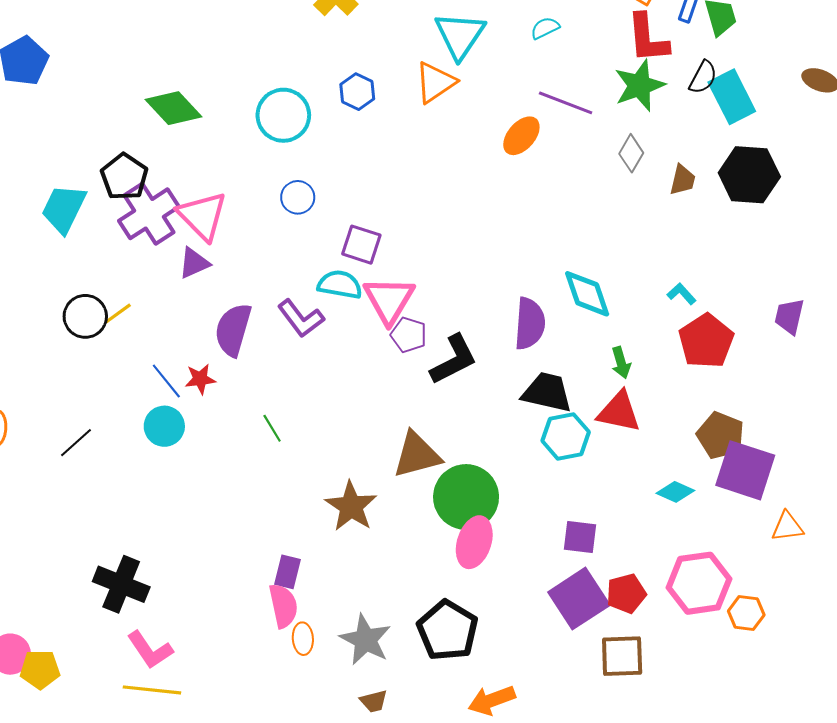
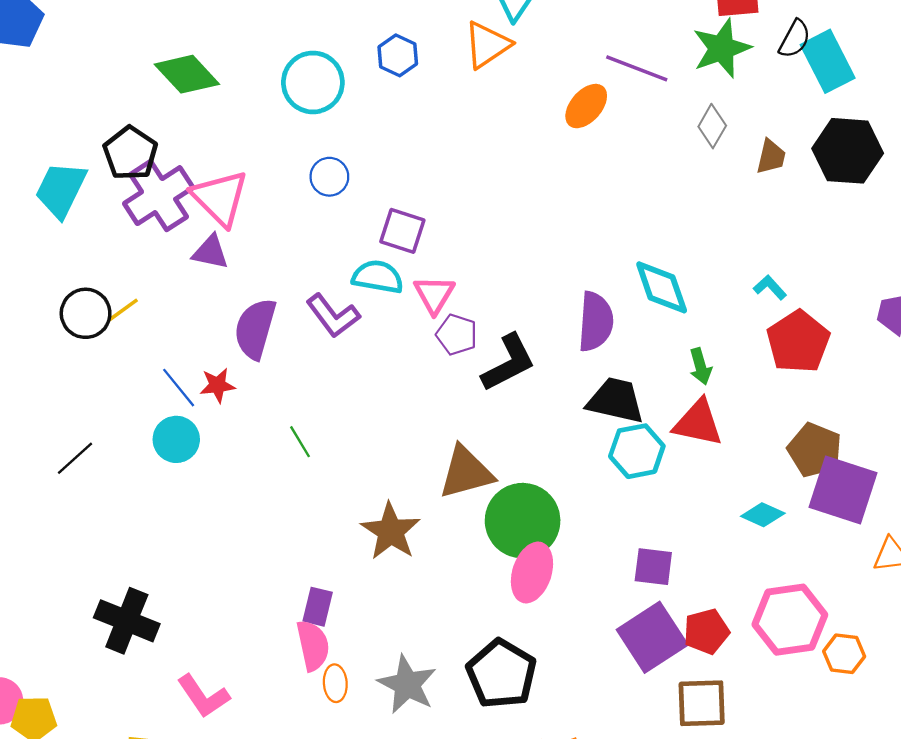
purple triangle: (194, 263) -> (210, 252), turned 36
pink triangle: (389, 300) -> (434, 295), size x0.7
pink L-shape: (150, 650) -> (203, 696), moved

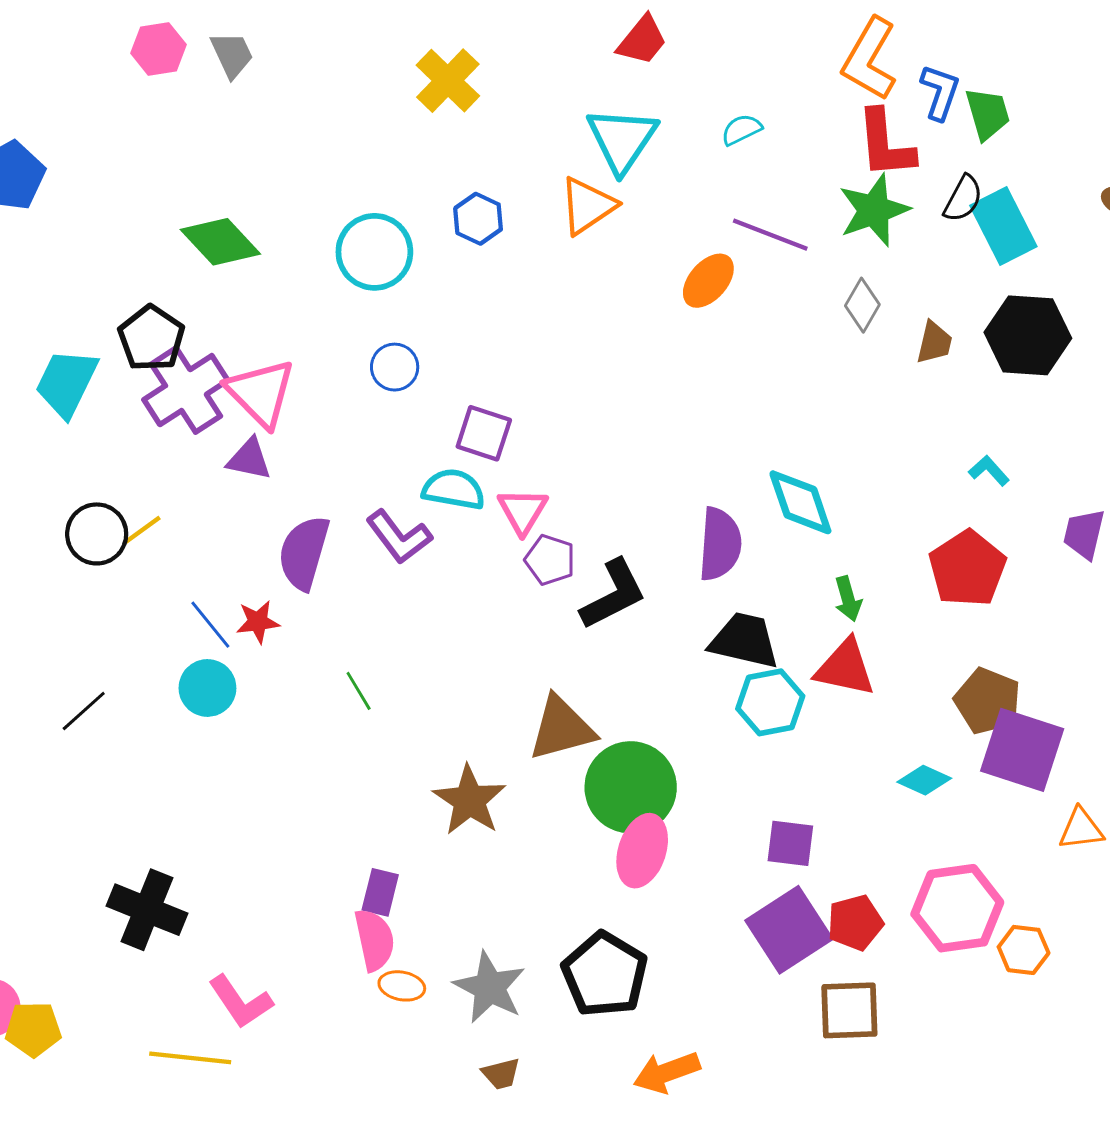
cyan L-shape: (770, 287) -> (989, 471), moved
orange ellipse: (335, 683) -> (402, 986), turned -75

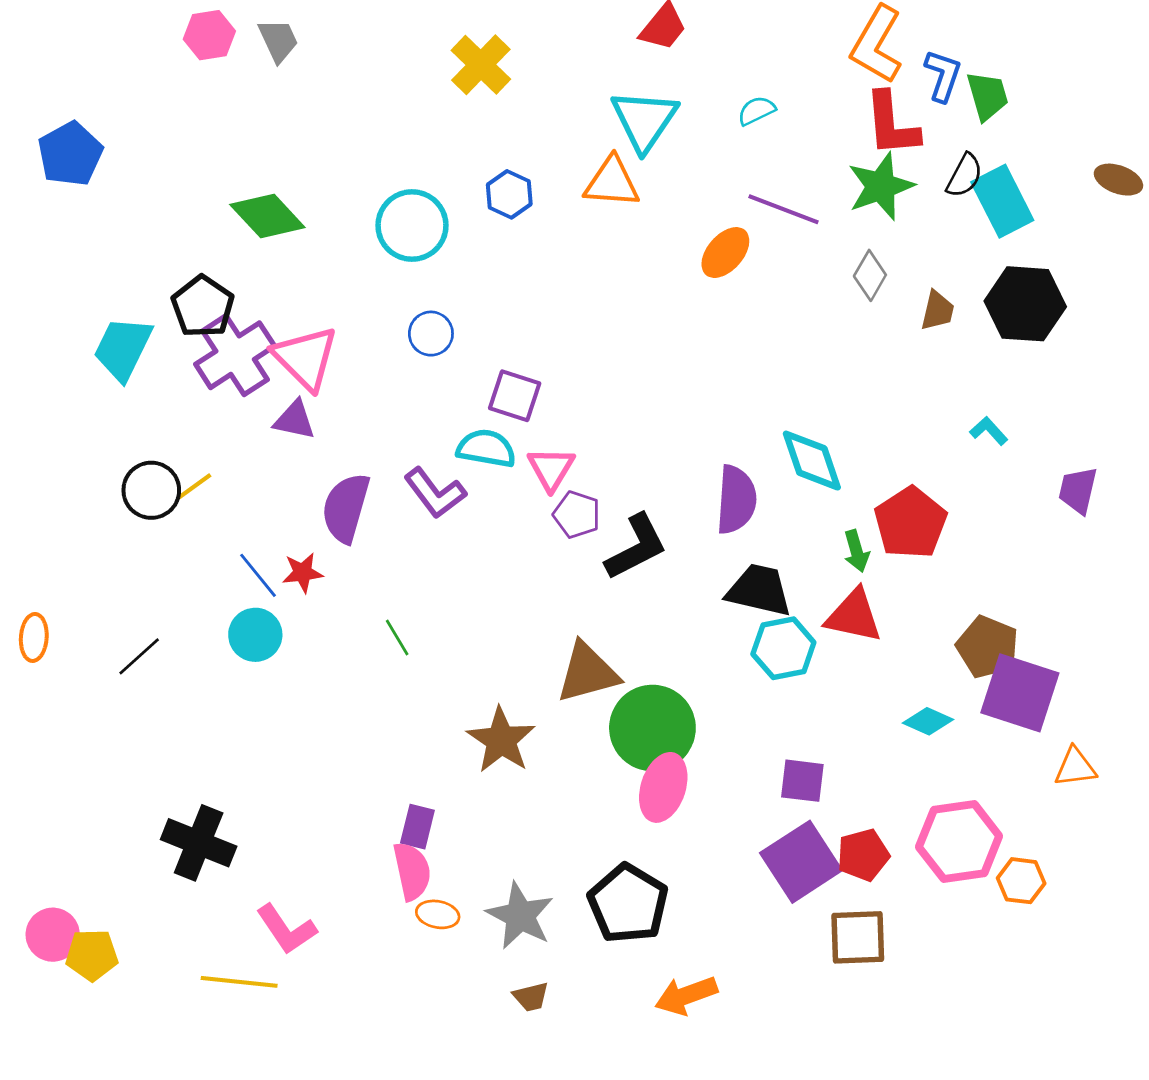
orange triangle: (587, 206) -> (612, 182), turned 38
red pentagon: (967, 569) -> (910, 523), moved

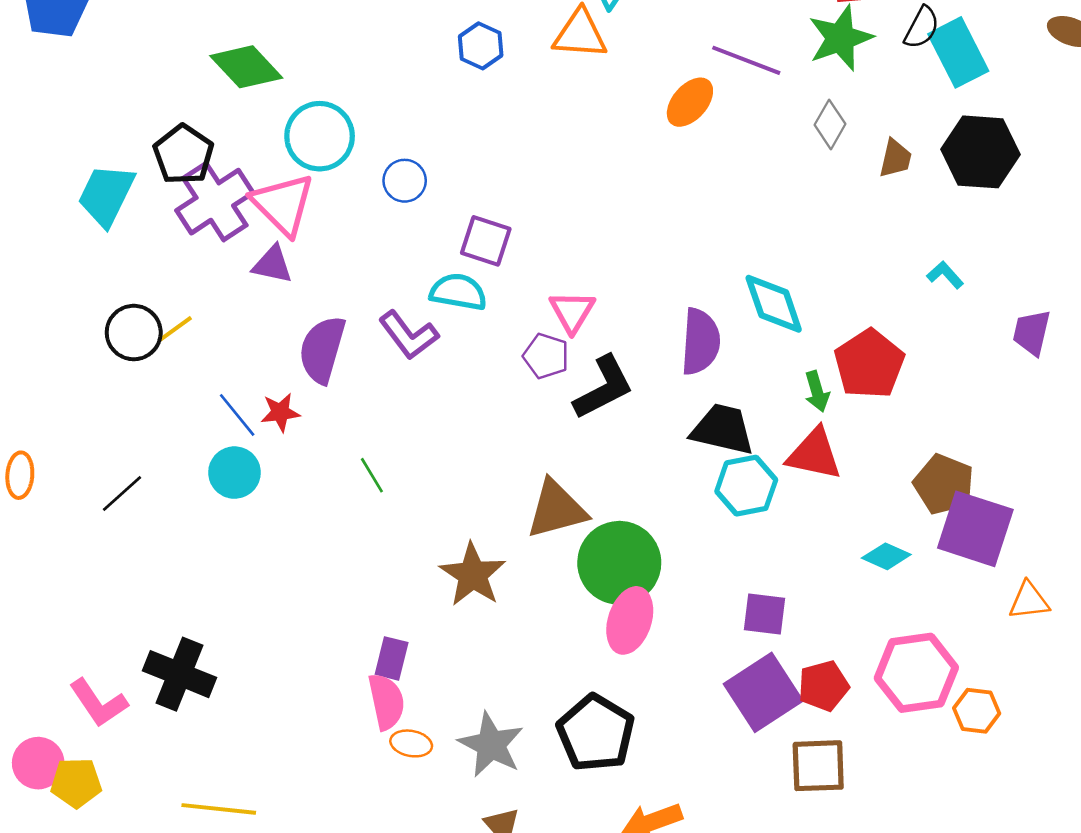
cyan circle: (412, 225) -> (320, 136), moved
pink triangle: (551, 469) -> (572, 312), moved
pink L-shape: (286, 929) -> (98, 703), moved

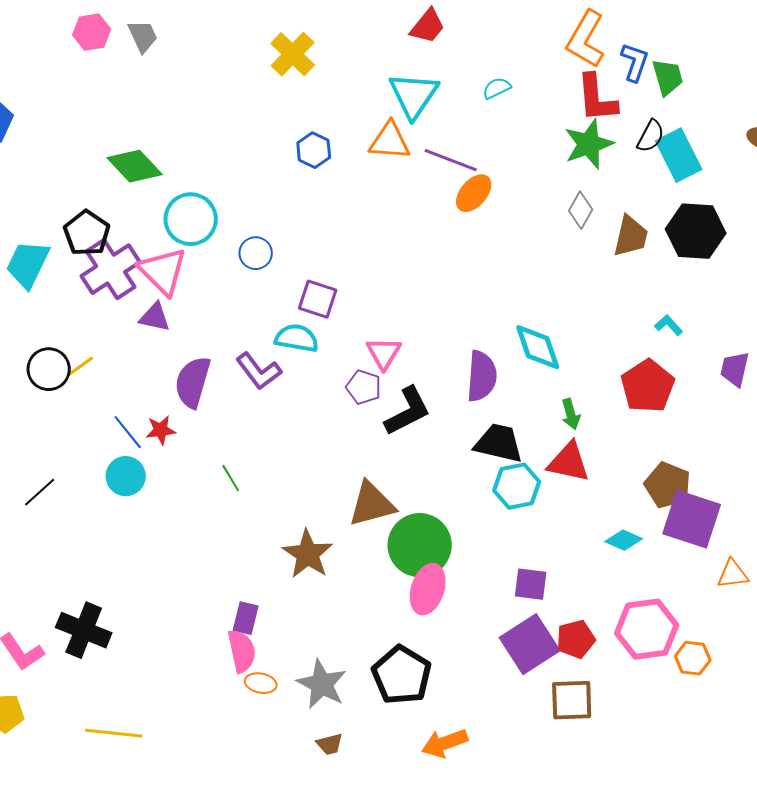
purple line: (746, 60) -> (451, 160), moved
brown trapezoid: (895, 158) -> (631, 236), size x1.4
red pentagon: (869, 364) -> (648, 386), moved

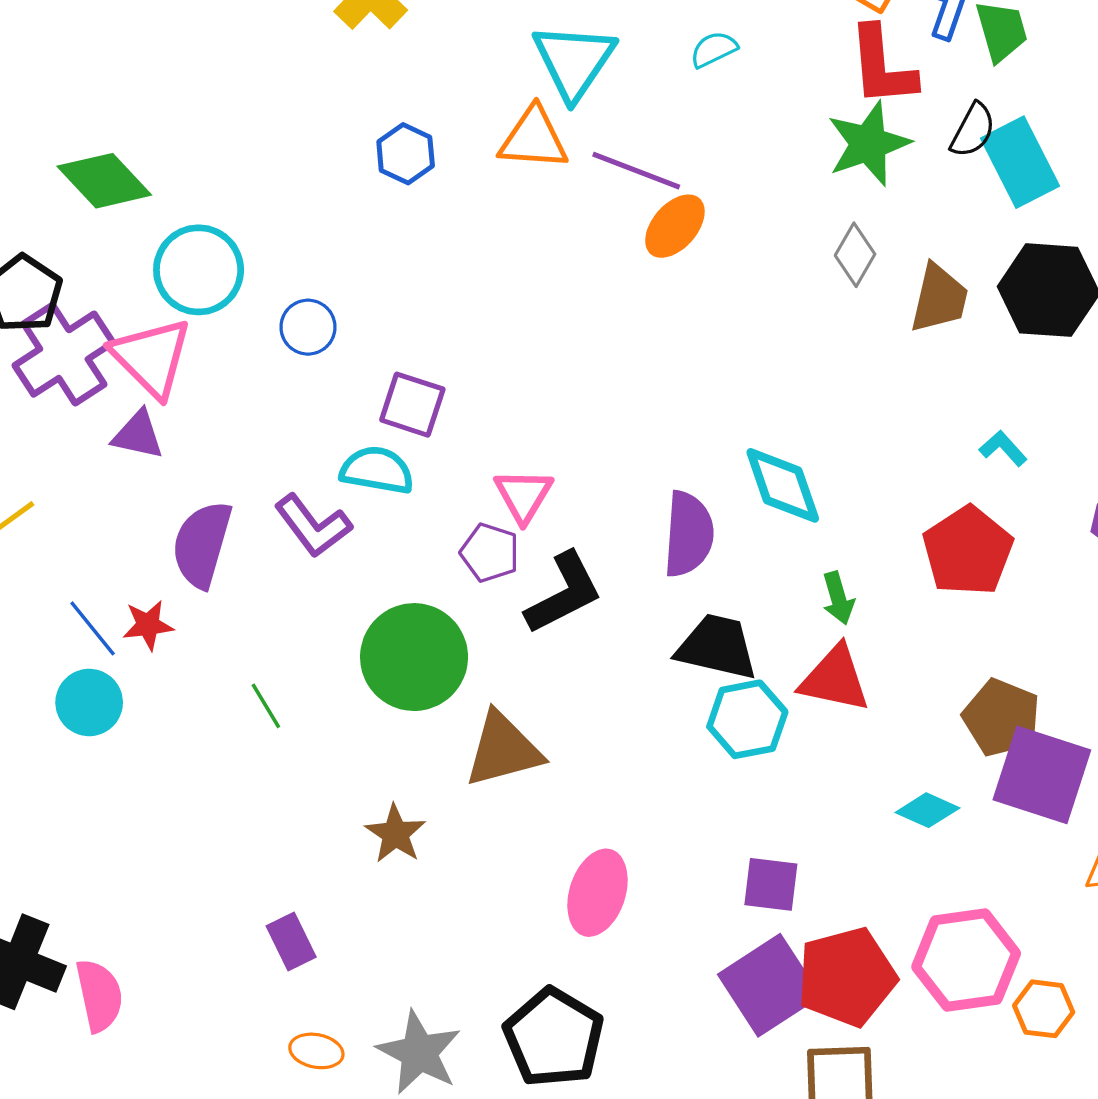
green circle: (420, 545) -> (414, 657), moved
brown star: (308, 554) -> (395, 834), size x0.7
purple rectangle: (246, 618) -> (291, 942), turned -40
red pentagon: (576, 639) -> (847, 977), size x1.5
pink semicircle: (242, 651) -> (99, 995), moved

